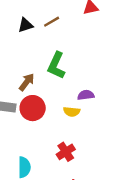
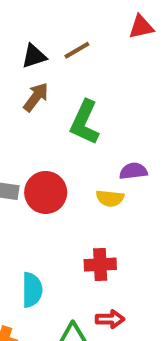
brown arrow: (27, 82) -> (36, 97), moved
red cross: (66, 152) -> (100, 265), turned 30

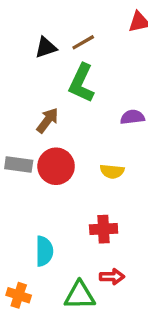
brown arrow: (36, 97) -> (48, 120), moved
green L-shape: (85, 122) -> (81, 83), moved
purple semicircle: (133, 171) -> (132, 117), moved

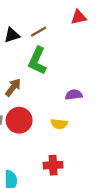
purple semicircle: (132, 117) -> (74, 95), moved

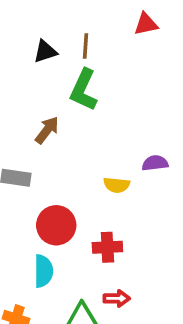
brown line: (39, 32) -> (85, 46), turned -56
purple semicircle: (74, 95) -> (155, 163), moved
red circle: (19, 120) -> (56, 225), moved

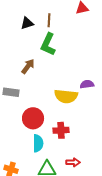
yellow semicircle: (117, 185) -> (66, 96), size x1.6
cyan semicircle: (43, 271) -> (38, 143), moved
red arrow: (117, 298) -> (73, 162), moved

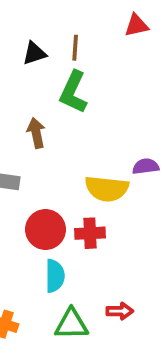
brown arrow: (28, 66) -> (36, 133), turned -49
red cross: (61, 130) -> (90, 233), moved

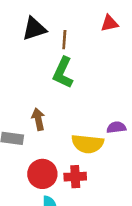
black triangle: (34, 53) -> (34, 29), moved, size x1.4
brown arrow: (36, 133) -> (38, 119), moved

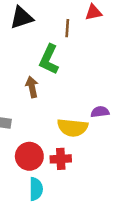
brown line: (64, 40) -> (67, 28), moved
brown arrow: (38, 119) -> (32, 87), moved

